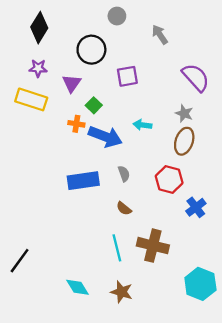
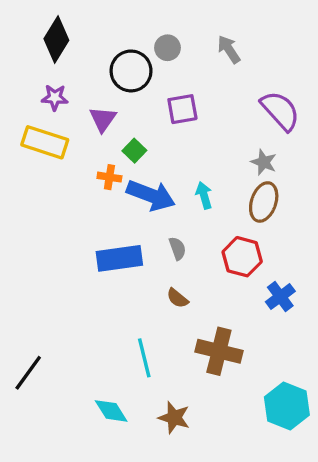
gray circle: (117, 16) -> (167, 48), moved
cyan arrow: (142, 125) -> (204, 195), moved, turned 66
cyan line: (117, 248) -> (144, 358), moved

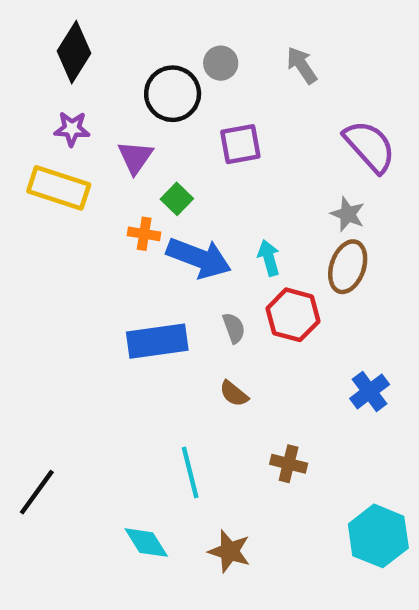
red hexagon: (242, 257) -> (293, 315), moved
brown cross: (219, 351) -> (289, 464), size x0.6

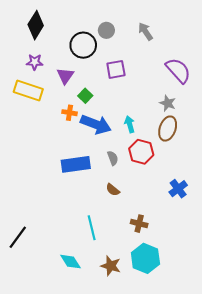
cyan hexagon: (378, 536) -> (145, 258), moved

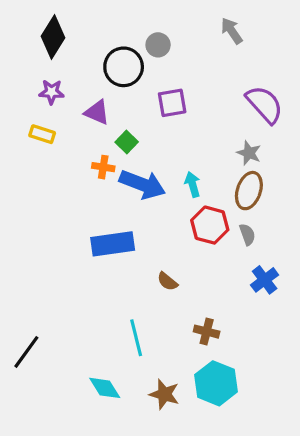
gray arrow: (145, 31) -> (232, 31), moved
purple triangle: (65, 76) -> (97, 112), turned -42
yellow rectangle: (28, 91) -> (42, 134), size x0.6
gray semicircle: (113, 158) -> (247, 234), moved

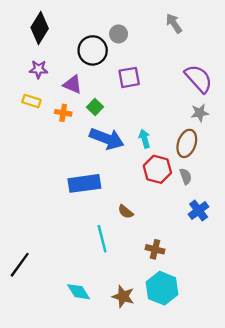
gray star: (249, 153) -> (200, 113), moved, turned -30
orange cross: (103, 167) -> (63, 113), moved
cyan line: (136, 338) -> (102, 239), moved

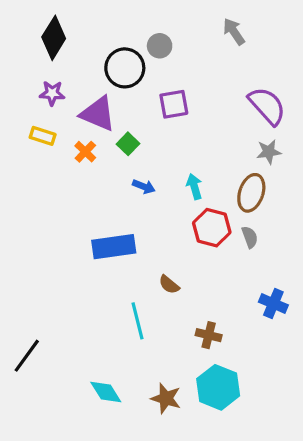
purple triangle: (73, 85) -> (98, 114), size x1.4
orange cross: (63, 113) -> (85, 152), turned 35
blue arrow: (107, 139) -> (144, 187), size x0.5
blue cross: (199, 210) -> (273, 304), moved, turned -30

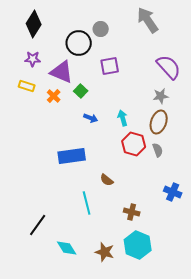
gray arrow: (234, 32) -> (148, 20), size x1.5
gray star: (269, 152) -> (161, 96), moved
black line: (27, 356) -> (38, 225), moved

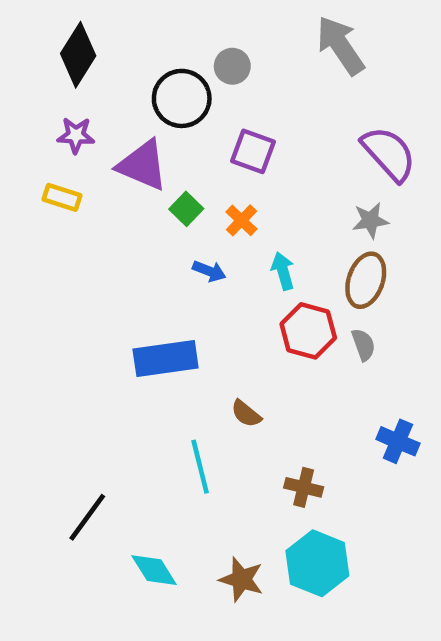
purple square: (110, 66) -> (253, 151), turned 30
orange cross: (54, 96) -> (241, 220), moved

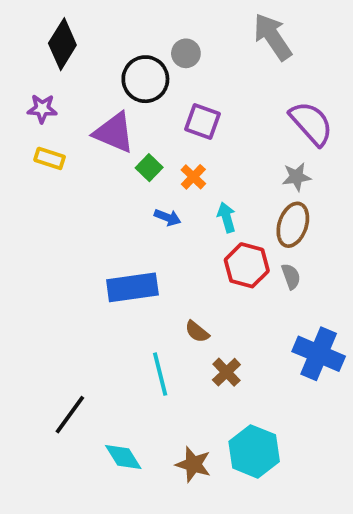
purple star: (76, 135) -> (42, 109), moved
blue cross: (398, 441) -> (319, 354), size x1.5
brown cross: (304, 487) -> (226, 372), moved, turned 32

